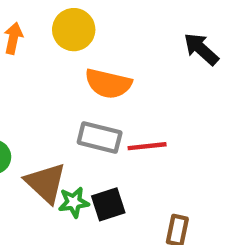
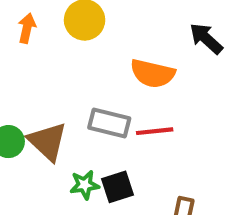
orange semicircle: (108, 84) -> (153, 74), moved
brown triangle: (46, 183) -> (47, 142), moved

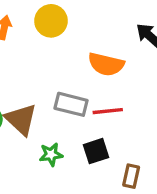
black square: (118, 187) -> (96, 151), moved

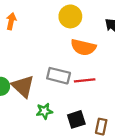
yellow circle: (51, 21) -> (70, 16), moved
black square: (96, 151) -> (76, 119), moved

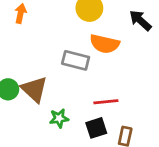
gray rectangle: (59, 76) -> (76, 60), moved
red line: (85, 80) -> (106, 102), moved

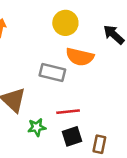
red line: (106, 102) -> (68, 112), moved

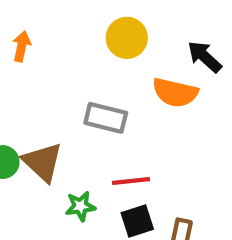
orange semicircle: (80, 57) -> (175, 93), moved

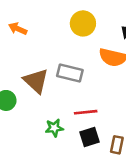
orange arrow: (22, 46) -> (18, 29), turned -78
brown triangle: (43, 162) -> (36, 81), moved

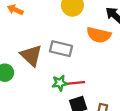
green star: (54, 128) -> (60, 83), moved

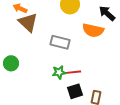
brown triangle: (31, 56) -> (28, 22), moved

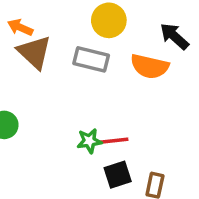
gray rectangle: (60, 42) -> (91, 59), moved

